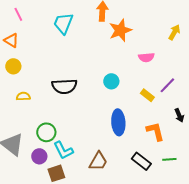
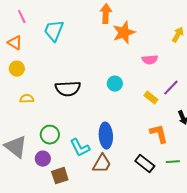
cyan trapezoid: (63, 23) -> (54, 31), moved
blue ellipse: (118, 122) -> (106, 136), moved
cyan L-shape: (63, 150) -> (80, 148), moved

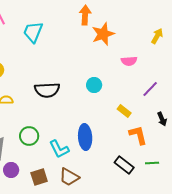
yellow rectangle: (151, 98) -> (124, 111), moved
purple circle: (43, 159) -> (11, 170), moved
brown trapezoid: (102, 164) -> (69, 177), moved, turned 90

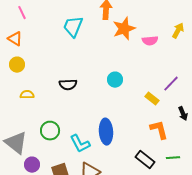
cyan trapezoid: (33, 32) -> (73, 27), moved
pink semicircle: (129, 61) -> (150, 41), moved
black semicircle: (47, 90) -> (68, 85), size x0.7
yellow rectangle: (124, 111) -> (152, 99), moved

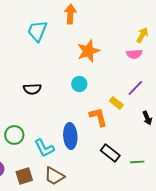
orange star: (124, 29) -> (88, 51), moved
pink semicircle: (150, 41) -> (134, 54), moved
orange L-shape: (159, 130) -> (98, 117), moved
black rectangle: (145, 160) -> (110, 153), moved

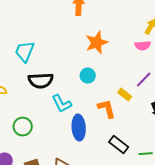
cyan trapezoid: (37, 31) -> (25, 52), moved
black semicircle: (32, 89) -> (41, 81), size x1.4
cyan L-shape: (44, 148) -> (62, 104), moved

